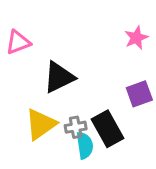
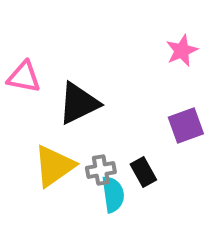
pink triangle: (18, 42) -> (24, 77), moved, turned 32
black rectangle: (107, 129) -> (143, 172), size x0.6

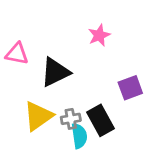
pink star: (182, 51) -> (99, 35), moved
black rectangle: (143, 172) -> (101, 120), size x1.5

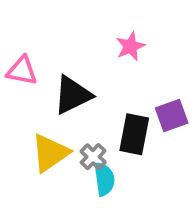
gray cross: (71, 119) -> (93, 157), turned -36
black rectangle: (101, 120) -> (134, 134), moved, turned 40

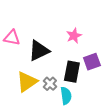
pink star: (130, 46) -> (74, 36), moved
cyan semicircle: (104, 179) -> (66, 96), moved

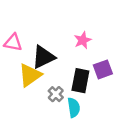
yellow triangle: (27, 82) -> (30, 75), moved

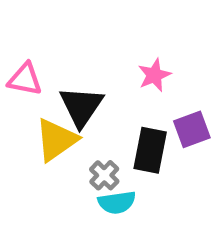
black triangle: (43, 57) -> (81, 106), turned -30
cyan semicircle: (74, 108) -> (117, 202), moved, turned 90

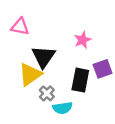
pink triangle: (25, 79) -> (20, 27), moved
gray cross: (104, 175) -> (47, 93), moved

